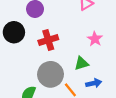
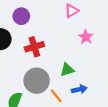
pink star: (95, 39) -> (86, 37), moved

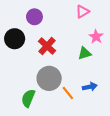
red cross: (34, 47) -> (47, 46), turned -30
green triangle: (67, 70) -> (85, 53), moved

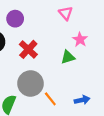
pink triangle: (82, 12) -> (66, 13), turned -40
blue arrow: (90, 87) -> (82, 100), moved

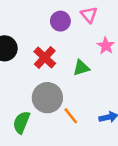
purple circle: (15, 19) -> (60, 21), moved
green triangle: (68, 57) -> (81, 68), moved

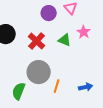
green triangle: (81, 68) -> (65, 40), moved, turned 40
orange line: (71, 116) -> (57, 86), turned 56

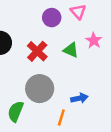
orange line: (57, 86) -> (61, 117), moved
blue arrow: (86, 87) -> (79, 98), moved

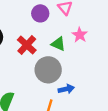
gray circle: (40, 89) -> (48, 70), moved

